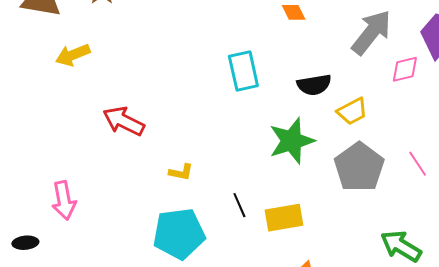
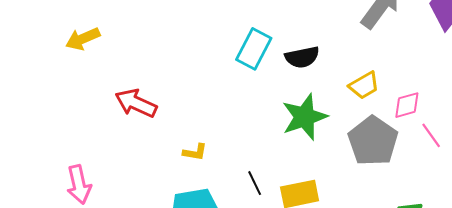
pink diamond: (405, 69) -> (407, 105), moved
cyan rectangle: (243, 71) -> (254, 49), turned 42
black semicircle: (314, 85) -> (302, 57), moved

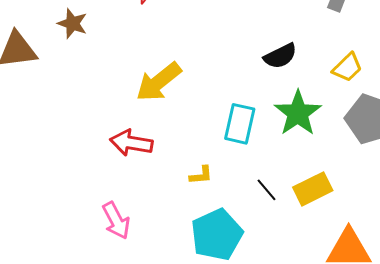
yellow arrow: (83, 39) -> (159, 82), moved, size x1.4
cyan rectangle: (254, 49) -> (240, 124), moved
pink arrow: (79, 184) -> (116, 221), moved

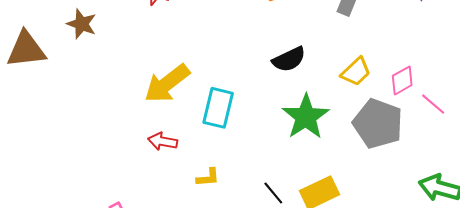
cyan rectangle: (240, 124) -> (218, 108), moved
red arrow: (131, 143) -> (163, 141), moved, size x0.7

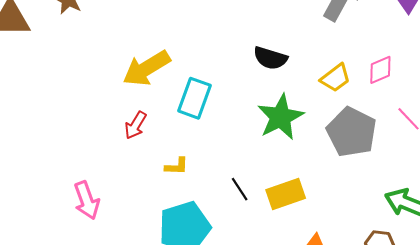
black semicircle: (289, 59) -> (270, 58), turned 36
pink diamond: (402, 80) -> (380, 70), moved
red arrow: (163, 141) -> (135, 125), turned -76

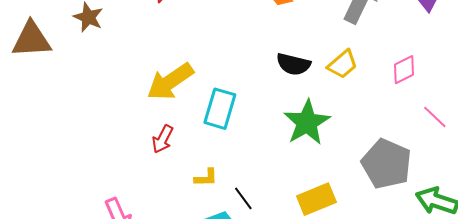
yellow trapezoid: (335, 78) -> (343, 64), moved
gray pentagon: (351, 132) -> (387, 164), moved
black line: (240, 189) -> (243, 198), moved

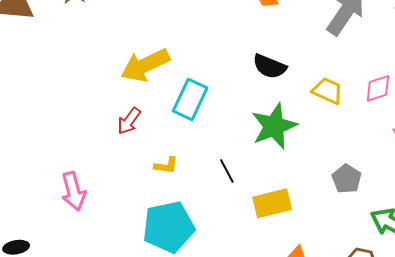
yellow trapezoid: (343, 64) -> (328, 91), moved, turned -124
gray pentagon: (387, 164) -> (347, 179), size x0.6
black line: (243, 198) -> (227, 171), moved

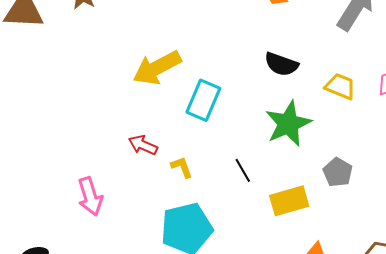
red arrow: (129, 121) -> (143, 145), moved, turned 80
yellow L-shape: (166, 165) -> (182, 167), turned -115
gray pentagon: (347, 179) -> (338, 172), moved

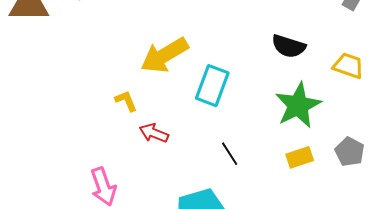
yellow L-shape: (182, 167) -> (126, 101), moved
black line: (243, 170) -> (230, 154), moved
yellow rectangle: (289, 201) -> (300, 157), moved, size x0.7

